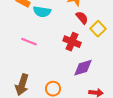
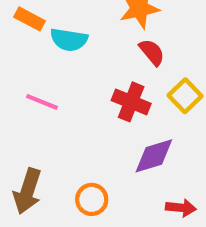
yellow square: (98, 29) -> (185, 96), moved

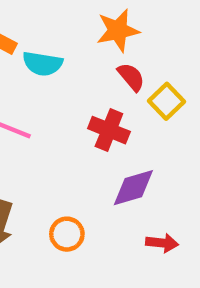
yellow square: (185, 96) -> (166, 101), moved

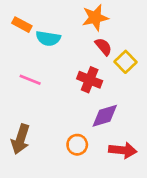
orange circle: (67, 234) -> (77, 145), moved
red arrow: (162, 243) -> (123, 150), size x1.4

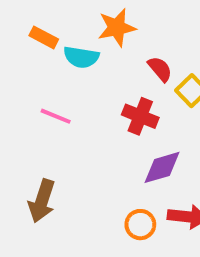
orange star: (95, 18) -> (117, 28), moved
orange circle: (77, 145) -> (140, 225), moved

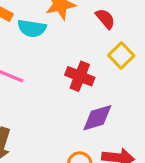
red semicircle: (160, 69) -> (105, 19), moved

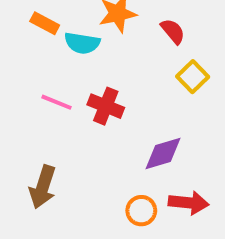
red cross: (80, 76) -> (106, 106), moved

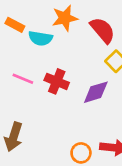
red semicircle: (173, 31) -> (103, 30), size x1.5
purple diamond: (163, 153) -> (96, 92), moved

